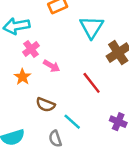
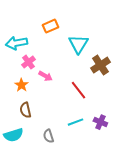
brown semicircle: (46, 105) -> (25, 110), moved, turned 56
cyan line: (72, 122) -> (75, 122), moved, turned -63

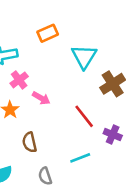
brown semicircle: (25, 110) -> (30, 142), moved
purple cross: (100, 122) -> (113, 134), moved

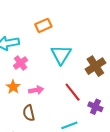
cyan triangle: (84, 57) -> (61, 55), moved
pink arrow: (41, 98) -> (36, 90), moved, turned -40

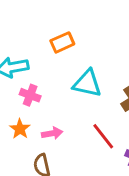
cyan triangle: (61, 55) -> (87, 83), turned -50
pink cross: (20, 63) -> (30, 95), turned -32

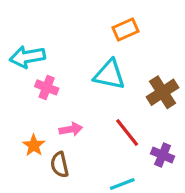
orange rectangle: (62, 42) -> (126, 29), moved
orange star: (20, 129) -> (34, 145), moved

